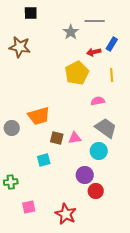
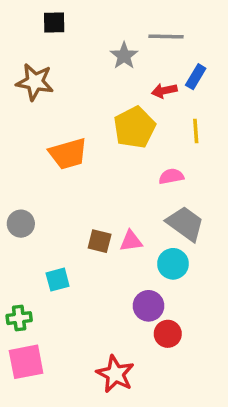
orange trapezoid: (39, 116) -> (68, 154), moved
cyan square: (44, 160) -> (58, 280), moved
pink square: (29, 207) -> (26, 362), moved, size x1.5

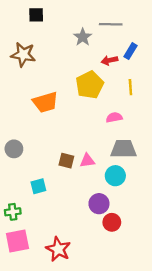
gray trapezoid: (185, 224) -> (123, 149), turned -36
red star: (115, 374) -> (58, 249), moved

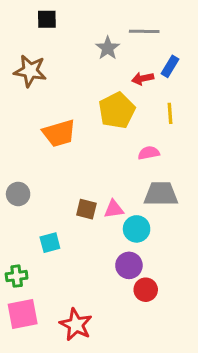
cyan circle: (115, 176) -> (137, 229), moved

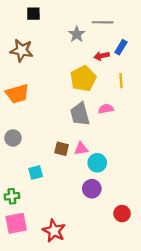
orange trapezoid: (59, 133) -> (17, 94), moved
gray trapezoid: (161, 194) -> (80, 114), moved, turned -105
red circle: (146, 290) -> (122, 214), moved

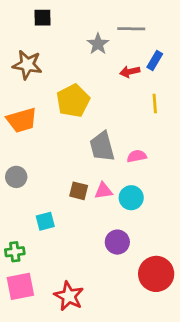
yellow pentagon: (83, 79) -> (73, 101), moved
pink semicircle: (106, 109) -> (137, 156), moved
cyan circle: (97, 163) -> (131, 198), moved
red circle: (122, 214) -> (156, 274), size x1.6

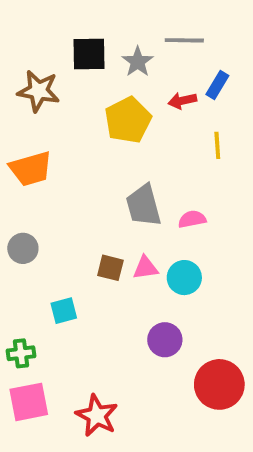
black square: (43, 18) -> (89, 54), moved, size x1.4
yellow pentagon: (73, 101) -> (128, 120), moved

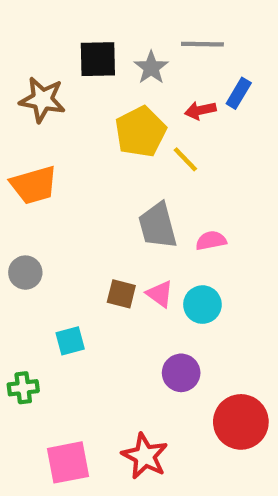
yellow line: (217, 145) -> (185, 159), moved, turned -40
pink triangle: (145, 268) -> (160, 294), turned 44
pink square: (29, 402) -> (68, 462), moved
red star: (97, 416) -> (145, 456), moved

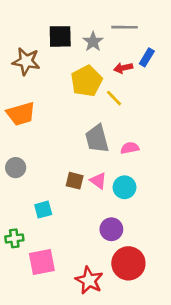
red circle: (241, 422) -> (128, 263), moved
pink square: (68, 462) -> (42, 262), moved

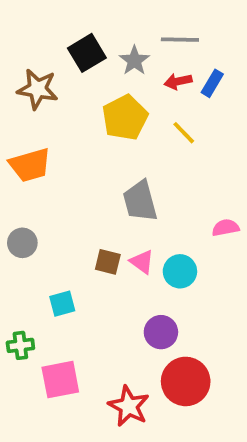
black square: (60, 36) -> (87, 53), turned -30
red arrow: (123, 68) -> (178, 81), moved
yellow line: (114, 98) -> (184, 133), moved
pink semicircle: (130, 148) -> (226, 228), moved

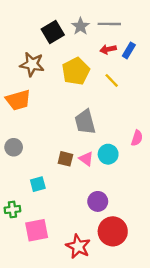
gray star: (134, 61) -> (80, 26), moved
brown star: (38, 89) -> (32, 64), moved
pink semicircle: (226, 228) -> (137, 138), turned 119
cyan circle: (180, 271) -> (108, 154), moved

